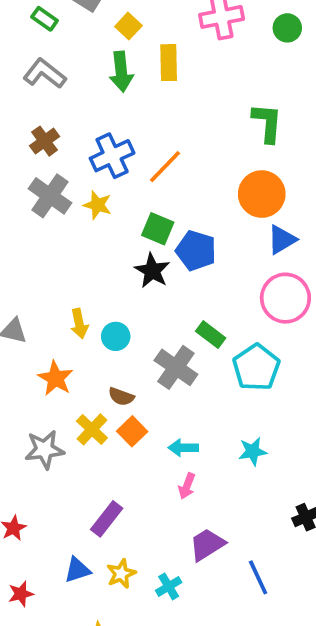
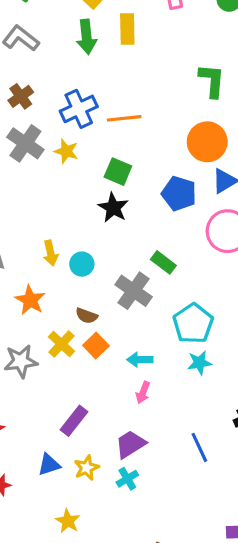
orange line: (165, 167) -> (124, 118), turned 40
blue pentagon: (196, 251) -> (179, 194), moved
cyan pentagon: (256, 367) -> (193, 324), moved
purple trapezoid: (207, 544) -> (130, 444), moved
blue line: (258, 577) -> (199, 447), moved

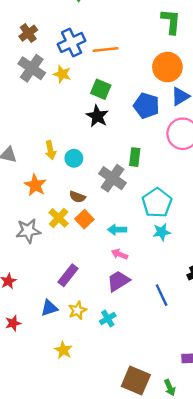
green rectangle: (163, 262) -> (135, 157), turned 60
pink arrow: (143, 393) -> (119, 254), turned 91
purple trapezoid: (130, 444) -> (118, 281), moved

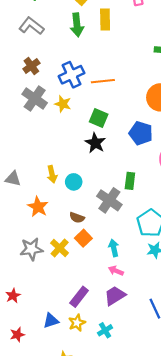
yellow cross: (59, 218) -> (60, 248), moved
cyan arrow: (117, 230) -> (114, 248), turned 77
purple rectangle: (68, 275) -> (79, 297), moved

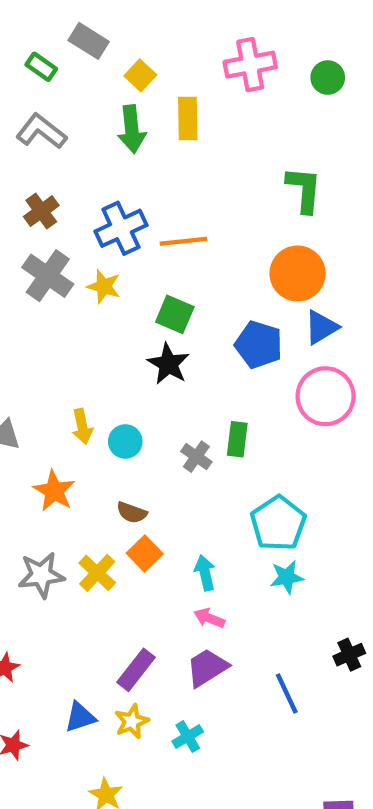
gray cross: (109, 200) -> (196, 457), moved, size x0.6

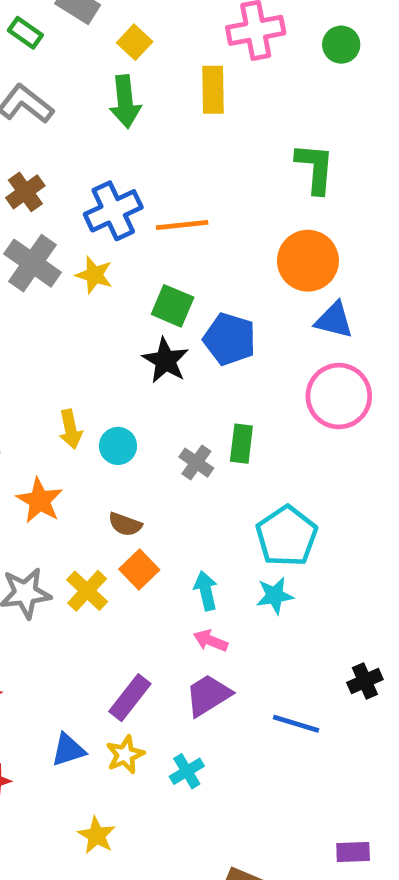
yellow rectangle: (188, 118) -> (213, 90), moved
blue triangle: (321, 327) -> (334, 320), turned 45
blue pentagon: (259, 345) -> (230, 339), moved
cyan star: (287, 577) -> (275, 596), moved
blue line: (287, 693) -> (296, 724), turned -48

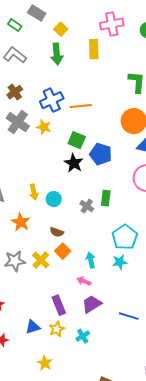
pink arrow: (211, 641) -> (84, 281), moved
purple rectangle: (130, 698) -> (59, 305), turned -60

